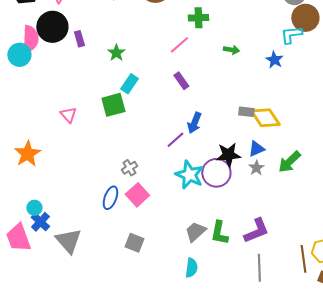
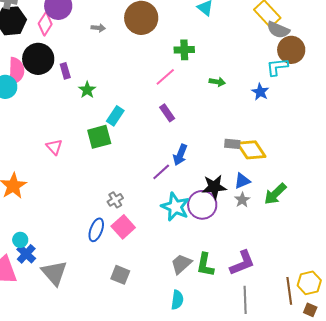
green star: (116, 53) -> (87, 90), moved

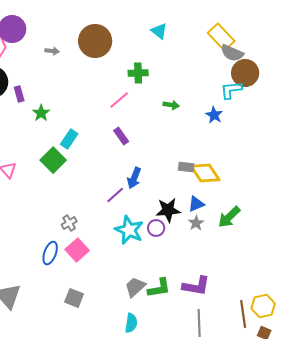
green square: (99, 137) -> (53, 160), turned -30
purple circle: (202, 205) -> (156, 228), size x0.6
purple L-shape: (242, 263) -> (196, 286), turned 32
green L-shape: (205, 265) -> (159, 288), turned -110

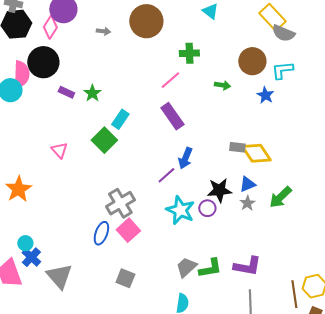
brown circle: (245, 73) -> (252, 61), moved
purple rectangle: (19, 94) -> (66, 92), moved, turned -49
purple rectangle: (121, 136) -> (172, 116), size x1.5
gray cross: (69, 223) -> (120, 203), size x1.8

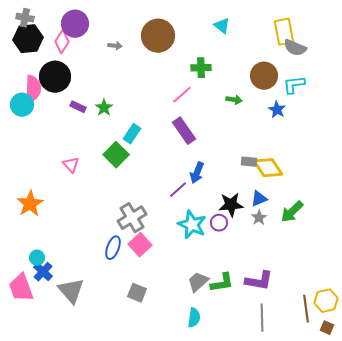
yellow rectangle: (272, 17) -> (284, 32), turned 32

